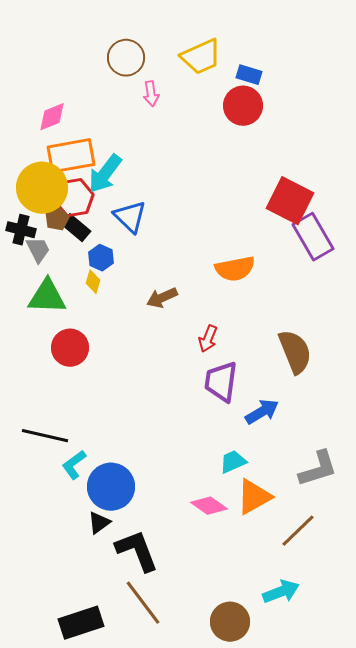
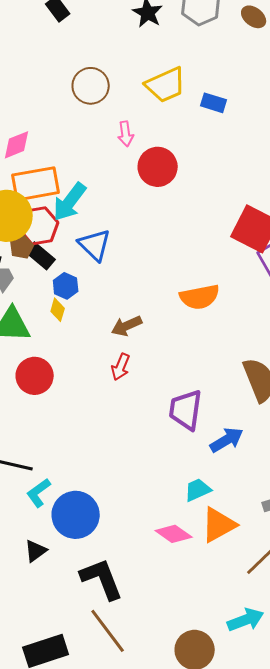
pink arrow: (151, 94) -> (126, 134), moved
red circle: (243, 106) -> (158, 167), moved
red arrow: (208, 339) -> (121, 367), moved
black triangle: (99, 523) -> (36, 551), moved

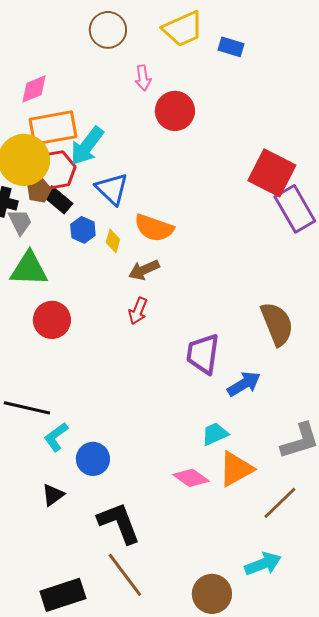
orange semicircle: (200, 297) -> (154, 228), moved, turned 30
yellow diamond: (58, 310) -> (113, 241), moved
blue circle: (76, 515) -> (93, 459), size x0.7

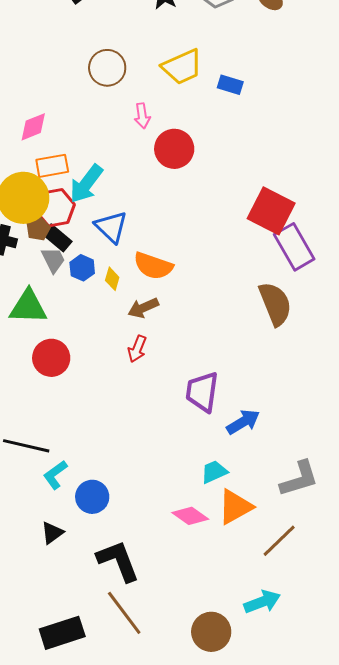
orange rectangle: (53, 128) -> (52, 166), size x0.7
gray trapezoid: (20, 222) -> (53, 260), moved
brown semicircle: (277, 324) -> (275, 304), moved

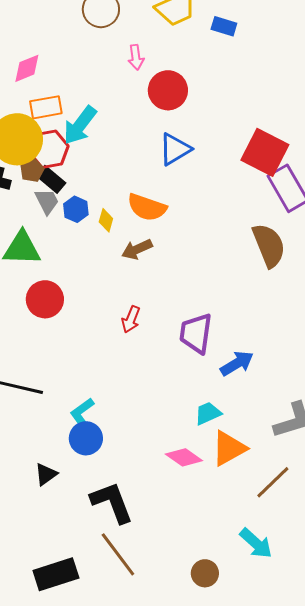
blue triangle: (111, 227) -> (175, 149), moved, turned 45
red arrow: (137, 349) -> (131, 319), moved
cyan L-shape: (55, 475) -> (82, 412), moved
cyan arrow: (262, 602) -> (256, 543), turned 63
brown circle: (211, 632) -> (205, 573), size x0.7

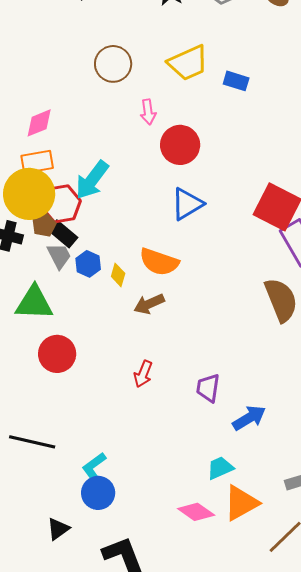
orange rectangle: (46, 107) -> (37, 162), moved
purple trapezoid: (196, 333) -> (208, 388), size x0.7

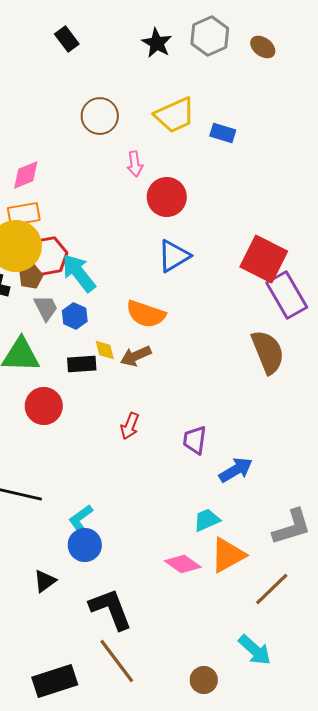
cyan arrow: (92, 180) -> (79, 273), moved, turned 105
black rectangle: (63, 234) -> (82, 364), moved, turned -44
yellow diamond: (118, 275) -> (105, 350), moved, turned -30

